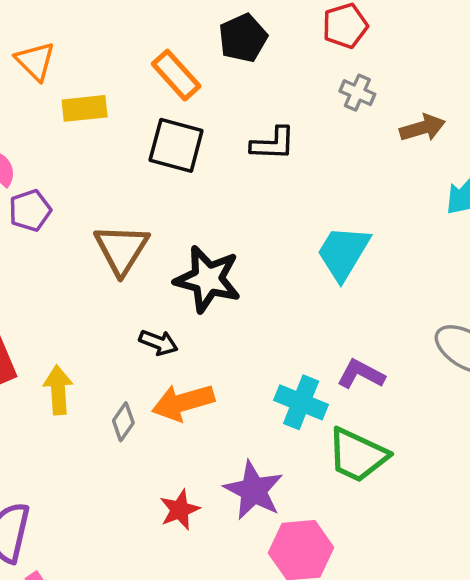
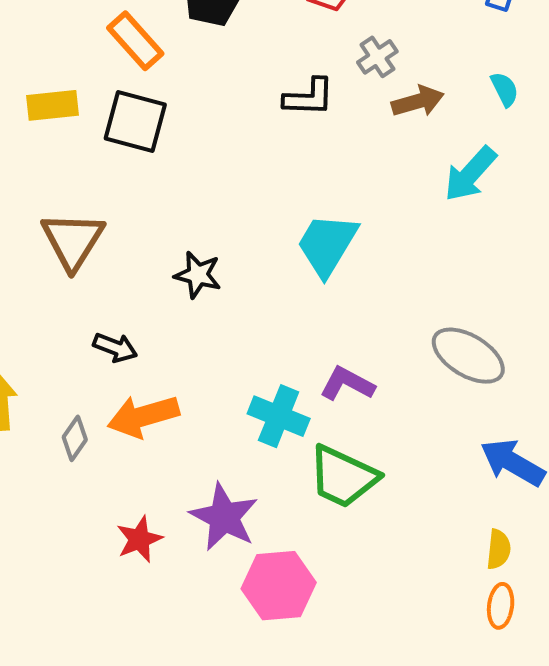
gray cross: (357, 93) -> (377, 57), moved, turned 32
yellow rectangle: (85, 108) -> (53, 105), moved
black L-shape: (273, 144) -> (309, 97), moved
black star: (208, 279) -> (198, 275), moved, size x0.6

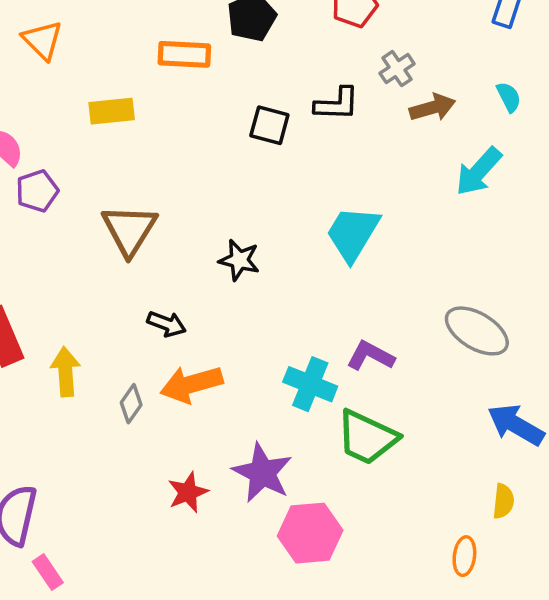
orange rectangle: (135, 41) -> (184, 54), turned -45
black square: (135, 121) -> (269, 125), moved, size x0.7
orange ellipse: (501, 606) -> (464, 556), moved

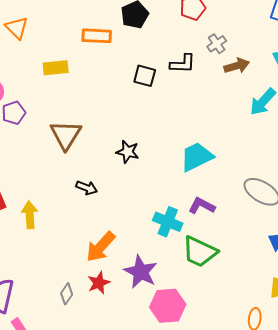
cyan trapezoid: (353, 233) -> (197, 157), moved, turned 33
orange arrow: (191, 384) -> (101, 247), moved, turned -32
gray diamond: (131, 404) -> (67, 294), moved

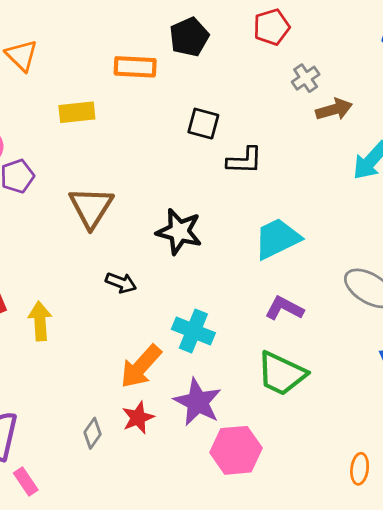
black L-shape: (183, 64) -> (245, 161), moved
black star: (128, 152) -> (179, 232), size x1.4
cyan cross: (168, 222) -> (193, 331), moved

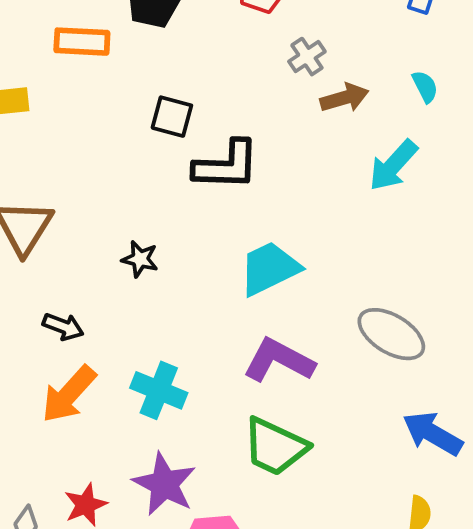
black L-shape: (245, 161) -> (226, 165), size x1.4
black star: (179, 232) -> (140, 259), size x0.6
purple L-shape: (284, 308) -> (279, 360), size x1.4
orange arrow: (141, 366) -> (69, 394), moved

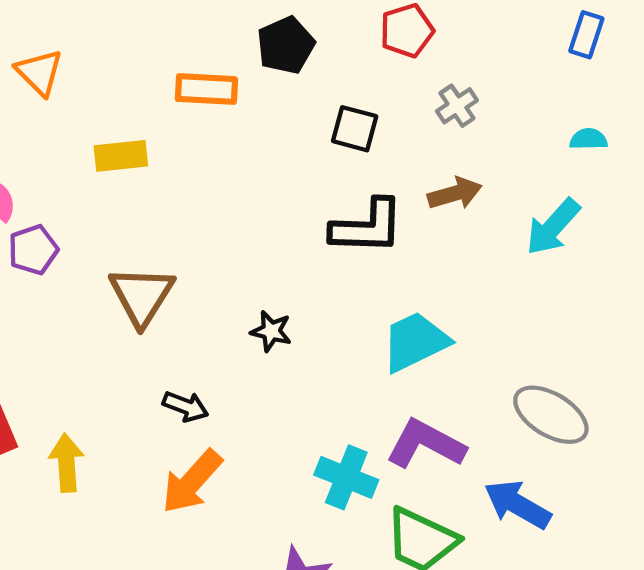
cyan semicircle: (425, 87) -> (588, 139), turned -64
brown arrow: (344, 98) -> (455, 193), moved
black square: (172, 117) -> (355, 129), moved
cyan cross: (159, 390) -> (346, 477), moved
blue arrow: (433, 433) -> (517, 505), moved

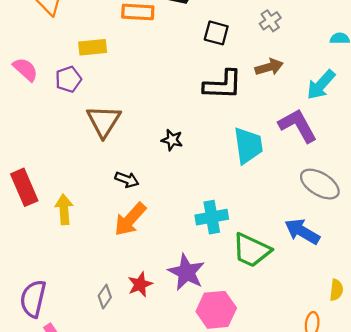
purple pentagon: (33, 250) -> (68, 79), moved
cyan trapezoid: (415, 342) -> (248, 145), turned 108
purple L-shape: (426, 444) -> (298, 126), moved, turned 33
cyan cross: (346, 477) -> (212, 217), turned -32

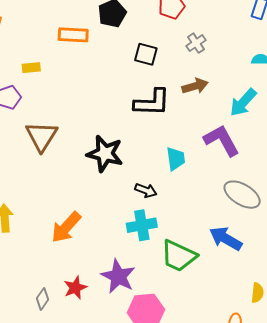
yellow rectangle: (93, 47) -> (31, 68), size x0.7
black star: (172, 140) -> (105, 154), size x1.8
cyan trapezoid: (248, 145) -> (176, 159), size x0.7
black arrow: (127, 180) -> (146, 190), moved

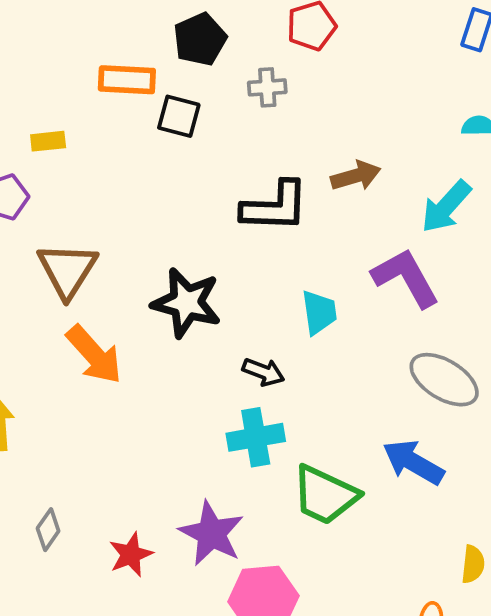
gray cross: (196, 43) -> (267, 87), moved, turned 30
black square: (146, 54) -> (179, 116), moved
orange arrow: (66, 227) -> (94, 355), moved, turned -84
gray diamond: (43, 299) -> (48, 530), moved

